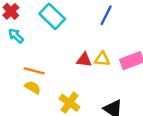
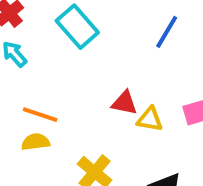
yellow triangle: (102, 59) -> (150, 119), moved
yellow semicircle: (33, 87) -> (36, 142), turned -42

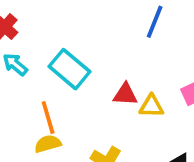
cyan rectangle: (77, 27) -> (69, 69), moved
orange line: (40, 115) -> (48, 118), turned 64

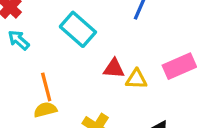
cyan rectangle: (69, 69) -> (78, 29), moved

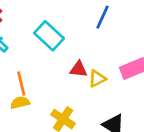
yellow triangle: (136, 79) -> (97, 79), turned -30

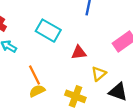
yellow triangle: (97, 79) -> (99, 74), moved

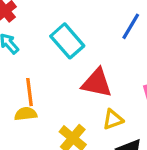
red triangle: (79, 52) -> (97, 83), size x1.5

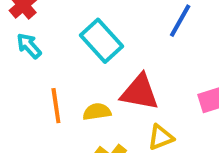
yellow semicircle: (26, 114) -> (97, 112), moved

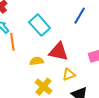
orange line: (56, 106) -> (12, 42), moved

